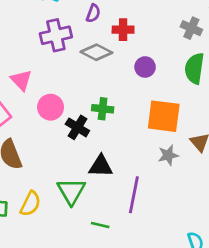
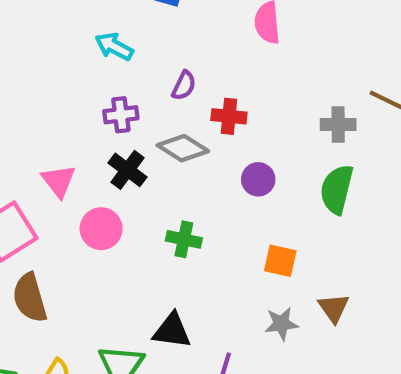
gray cross: (191, 28) -> (338, 125), turned -30
purple cross: (56, 35) -> (121, 115), size x0.7
orange square: (164, 116) -> (280, 261), size x0.6
black cross: (77, 127) -> (127, 170), moved

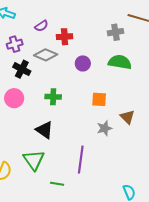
purple semicircle: (184, 86) -> (41, 26), turned 40
green semicircle: (337, 189) -> (120, 62), turned 95
black triangle: (172, 331) -> (44, 130), moved, turned 36

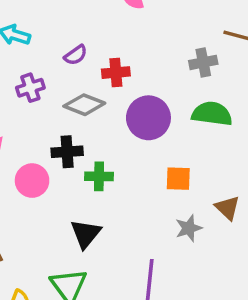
purple circle: (83, 63) -> (148, 118), size x1.6
black cross: (22, 69) -> (67, 152), moved, turned -30
black triangle: (44, 130) -> (86, 234), turned 36

